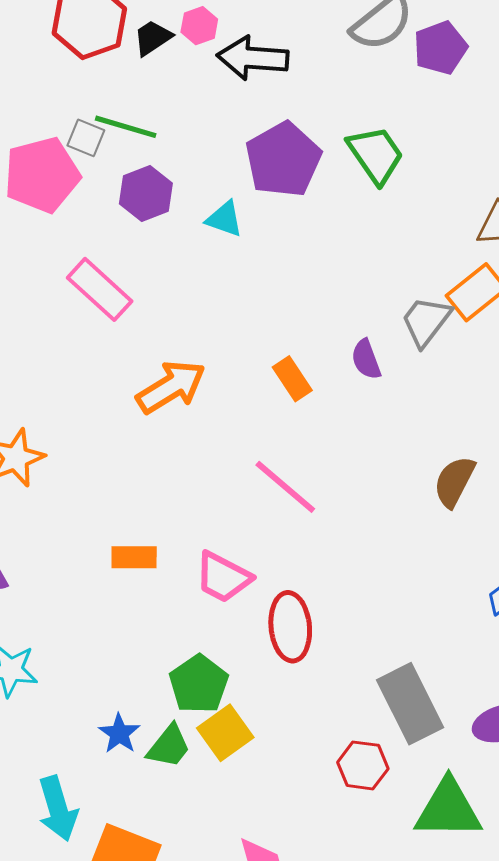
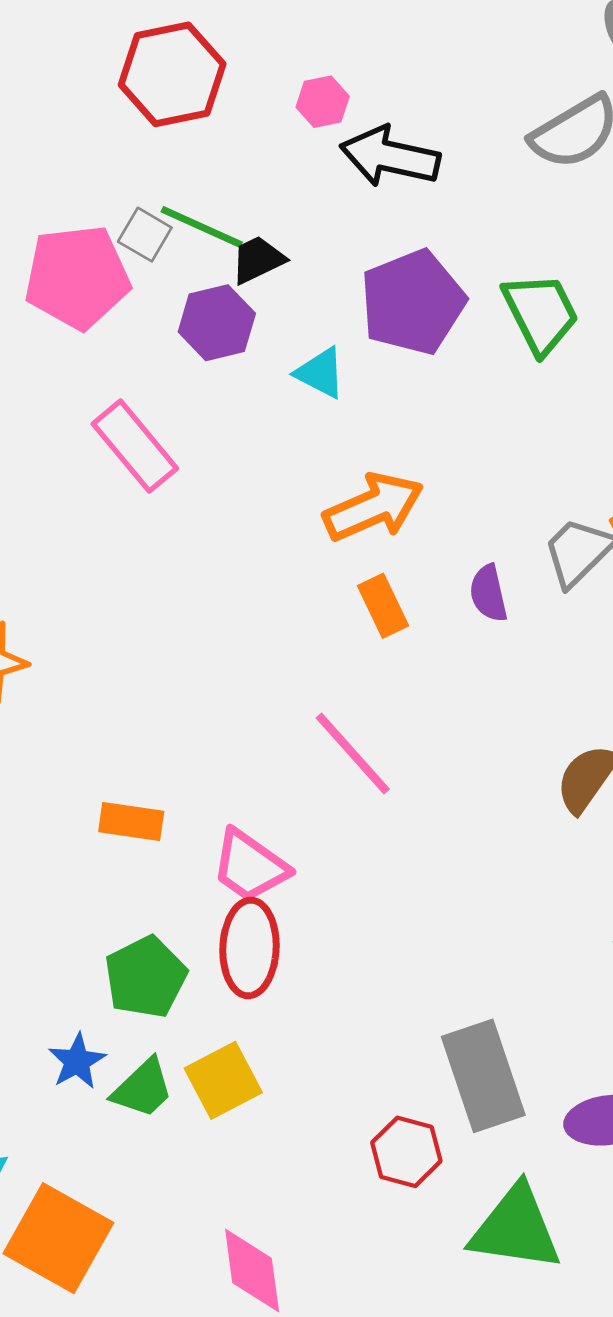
black trapezoid: (153, 38) -> (258, 260), moved
orange arrow: (171, 387) -> (373, 507), moved
red ellipse: (290, 627) -> (249, 948), moved
green pentagon: (199, 684) -> (146, 977), moved

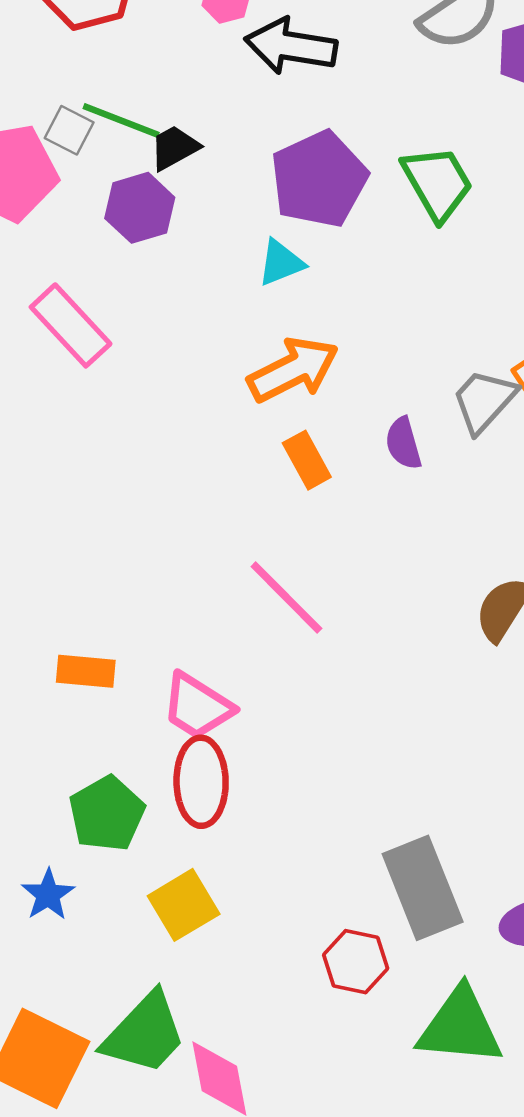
cyan triangle: (320, 373) -> (281, 263), moved, turned -46
green trapezoid: (143, 1088) -> (145, 1033), moved, size x1.5

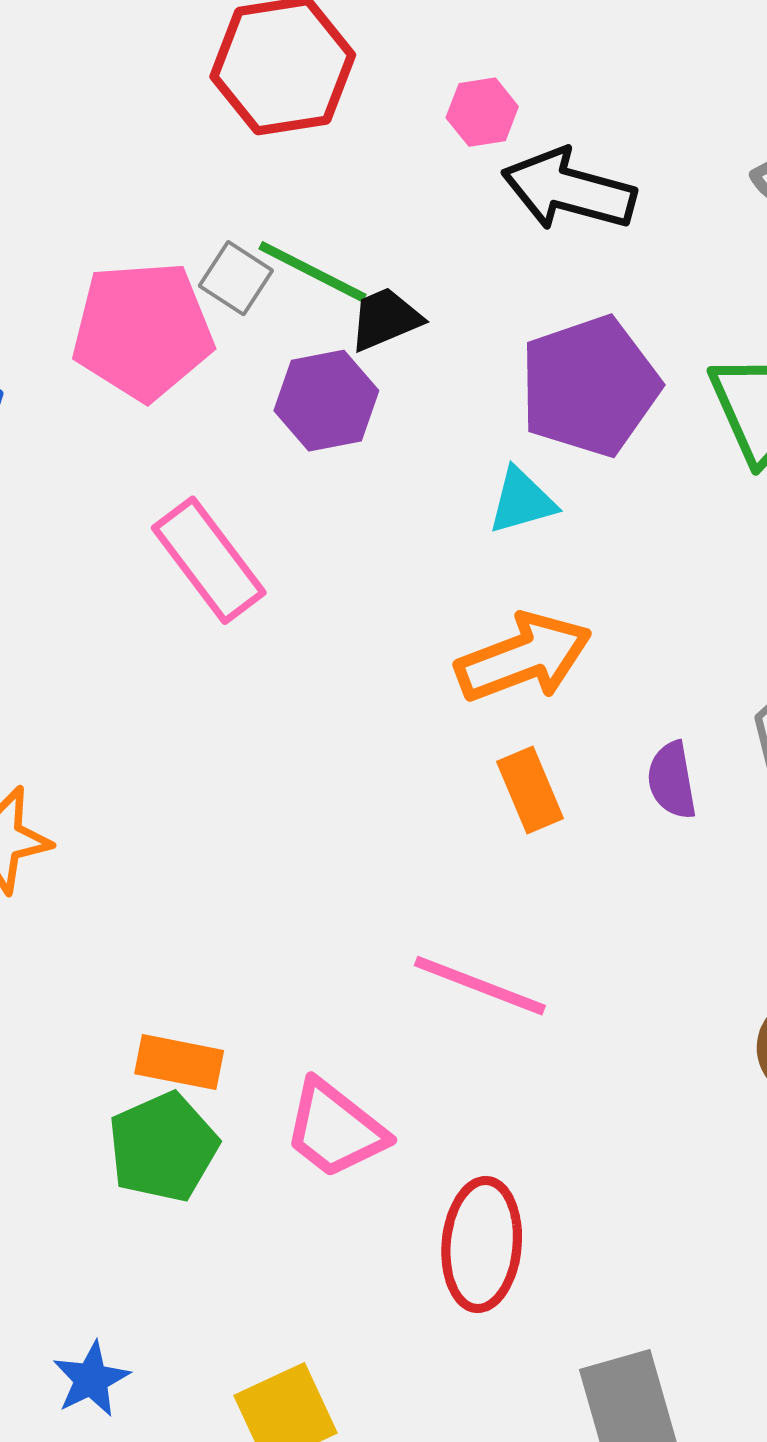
pink line: (286, 598) -> (480, 986), turned -30
red ellipse: (201, 782) -> (482, 1244), moved
green pentagon: (107, 814) -> (163, 1147), moved

